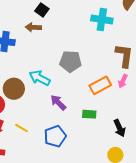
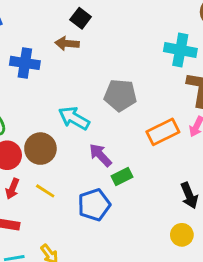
cyan cross: (102, 19) -> (180, 50), moved
brown circle: (14, 89) -> (40, 149), moved
green rectangle: (89, 114) -> (122, 176), moved, turned -32

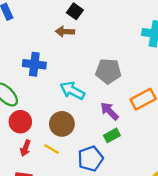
blue cross: (25, 63) -> (34, 64), moved
brown circle: (40, 149) -> (62, 124), moved
purple arrow: (100, 155) -> (109, 111), moved

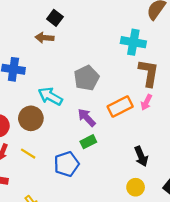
gray pentagon: (108, 71) -> (87, 78), turned -30
brown circle: (62, 124) -> (31, 118), moved

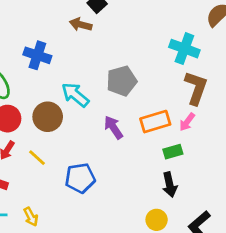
green rectangle: (88, 142) -> (173, 152), moved

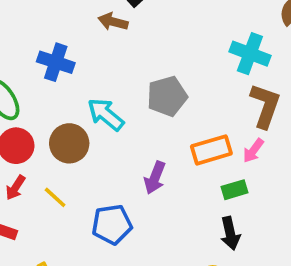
purple arrow: (113, 127) -> (155, 178), moved, turned -125

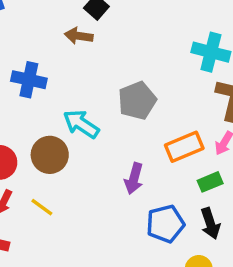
blue pentagon: (112, 224) -> (165, 224), moved

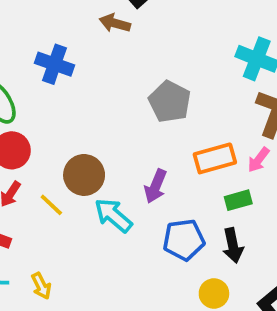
gray pentagon: (137, 101) -> (170, 102), turned -30
cyan arrow: (81, 124) -> (113, 215), moved
brown circle: (50, 155) -> (84, 175), moved

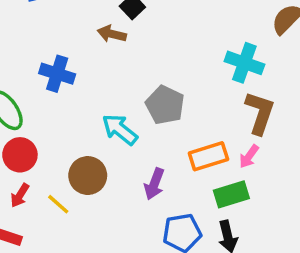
green rectangle: (238, 200) -> (231, 194), size x1.4
cyan arrow: (113, 215) -> (120, 129), moved

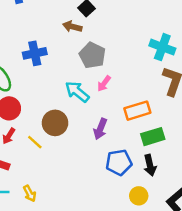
blue cross: (57, 74) -> (35, 53), turned -30
gray pentagon: (165, 105) -> (92, 55), moved
pink arrow: (249, 156) -> (104, 84), moved

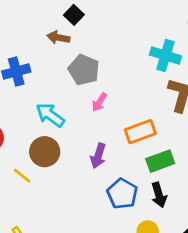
cyan arrow: (77, 92) -> (50, 115), moved
blue pentagon: (119, 162) -> (122, 194), turned -30

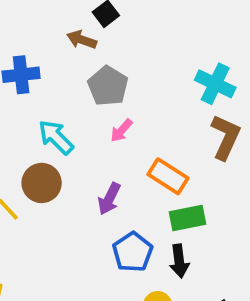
orange rectangle: (140, 132) -> (168, 176), turned 44

